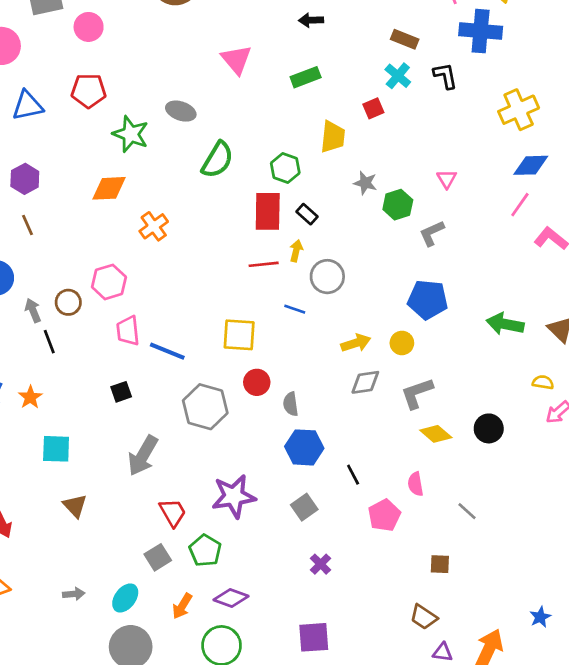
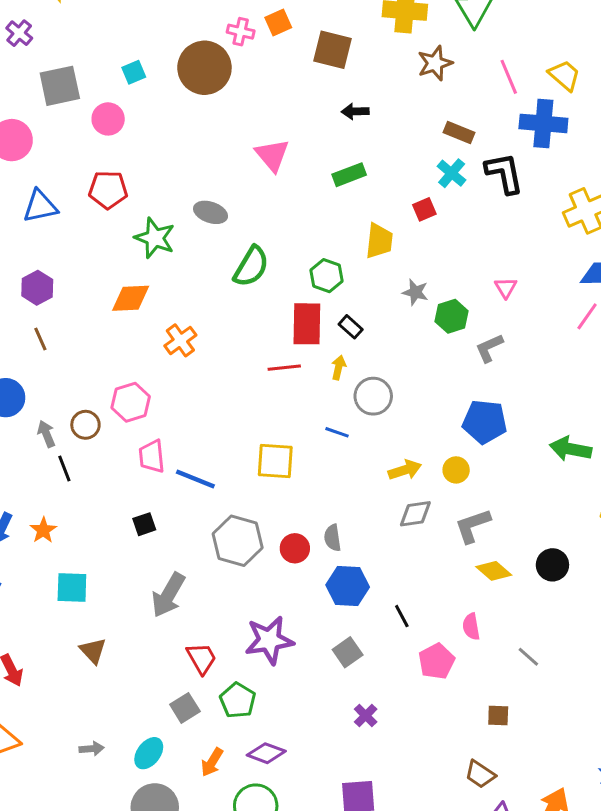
black L-shape: (445, 76) -> (504, 173), size x1.4
red line: (264, 264) -> (284, 368), moved
red circle: (257, 382) -> (295, 548), moved

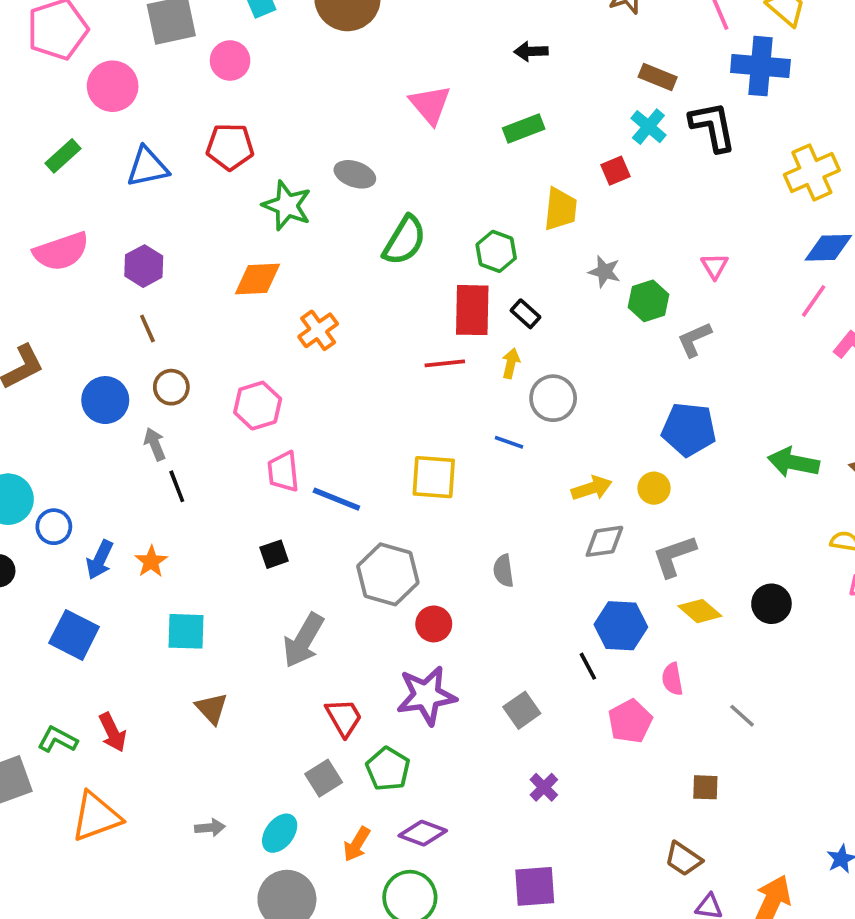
brown circle: (85, 425) -> (171, 387), moved
red circle: (295, 548) -> (434, 624), moved
blue hexagon: (348, 586) -> (621, 626), moved

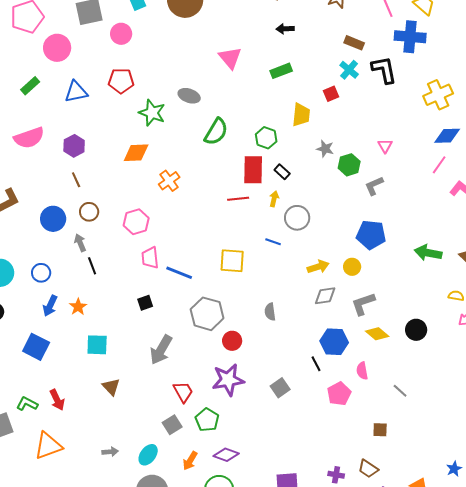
blue circle: (54, 527) -> (41, 273), moved
purple cross: (544, 787) -> (336, 475), moved, turned -35

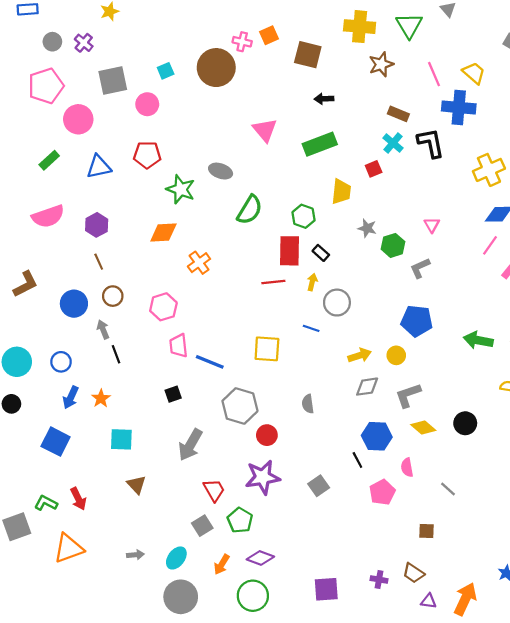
green rectangle: (281, 71) -> (320, 144), size x1.4

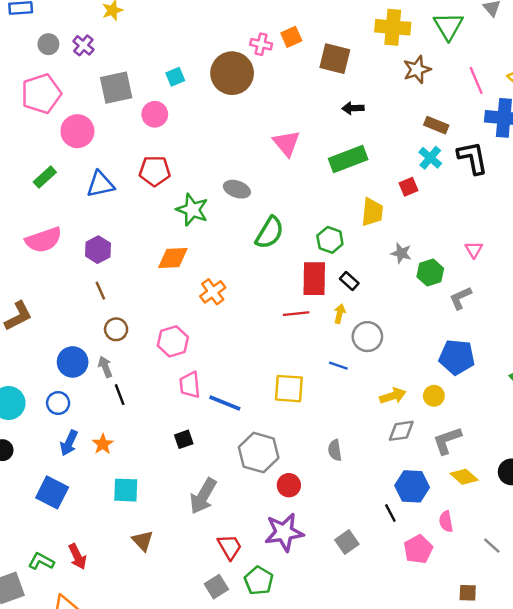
blue circle: (74, 304) -> (73, 362), moved

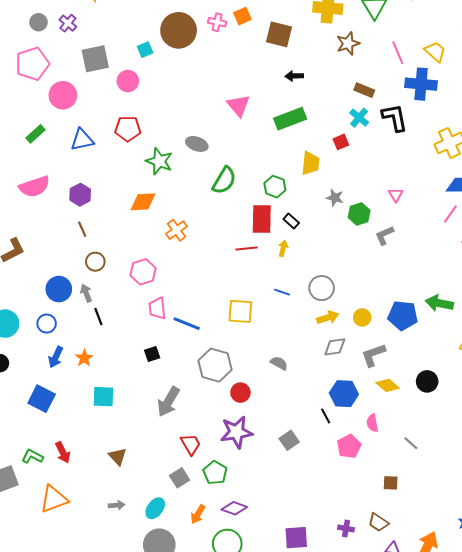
brown circle: (232, 73) -> (179, 30), moved
gray circle: (367, 337) -> (322, 288), moved
blue pentagon: (457, 357) -> (403, 315), moved
gray semicircle: (335, 450) -> (279, 363), turned 126
brown triangle: (143, 541) -> (118, 456), moved

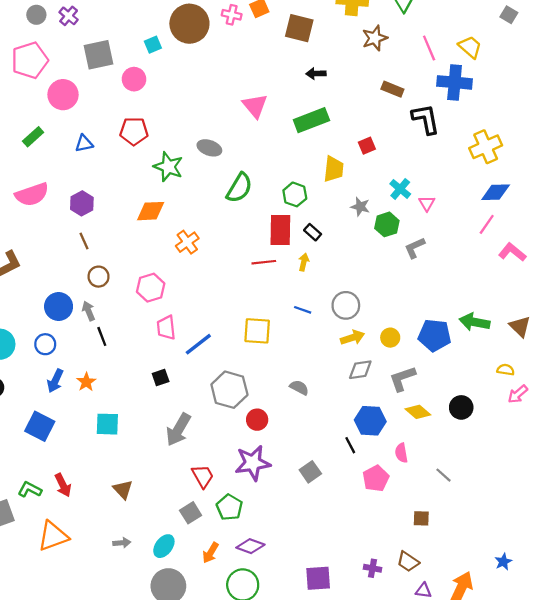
cyan cross: (359, 118) -> (400, 189), moved
blue triangle: (82, 140) -> (84, 143), size x0.7
blue line: (187, 324) -> (198, 344), turned -60

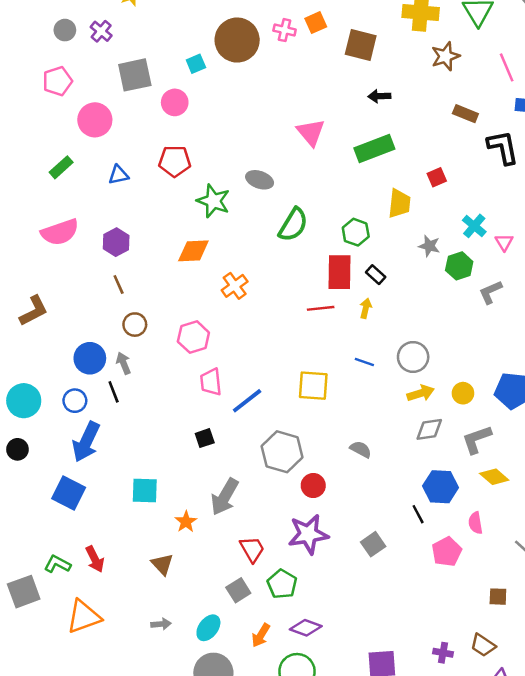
pink pentagon: (30, 60) -> (57, 81), size x0.7
black line: (102, 336) -> (114, 392), moved
blue arrow: (55, 381) -> (86, 442), size x1.5
orange star: (86, 382) -> (186, 522), moved

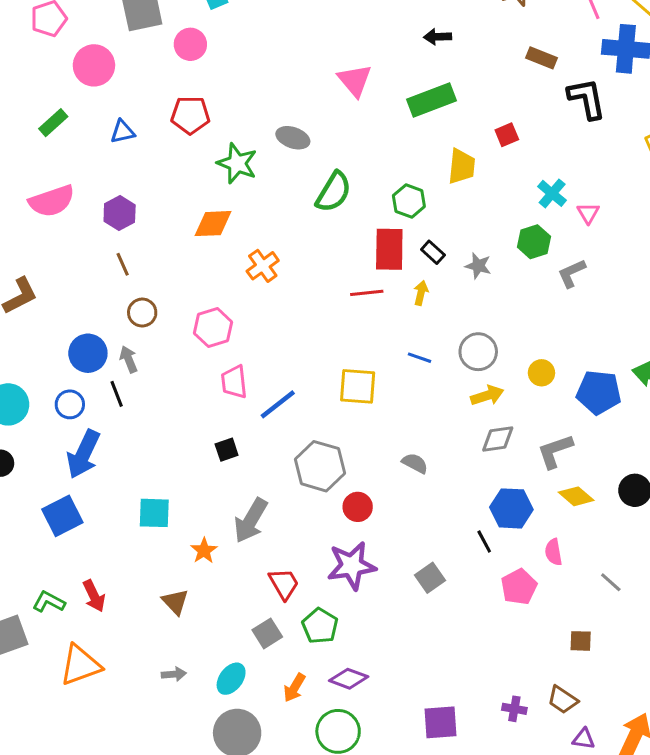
gray star: (429, 246) -> (478, 266), moved
yellow circle: (463, 393) -> (541, 373), moved
blue square: (69, 493) -> (62, 516), turned 36

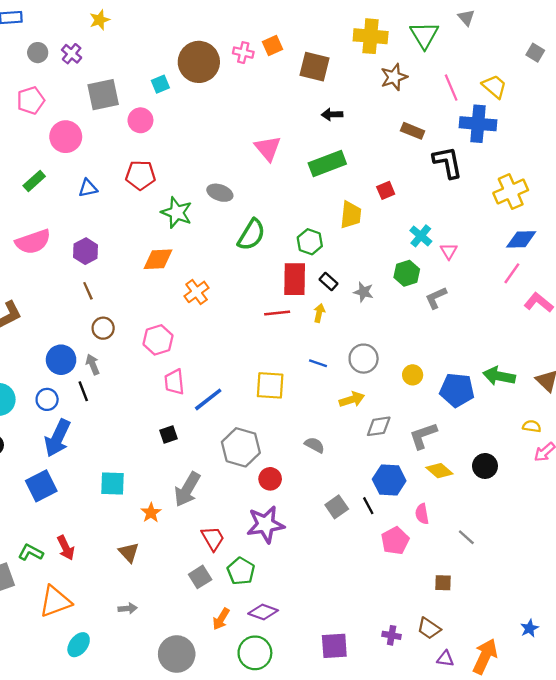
yellow arrow: (487, 395) -> (352, 399), moved
gray square: (430, 578) -> (337, 507), moved
cyan ellipse: (231, 679) -> (79, 645), moved

